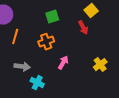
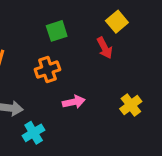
pink arrow: (63, 63) -> (74, 102), turned 48
cyan cross: (37, 83) -> (34, 133), turned 32

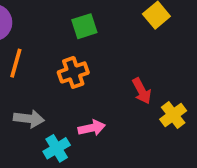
red arrow: (105, 48) -> (142, 91), moved
pink arrow: (74, 102) -> (92, 128), moved

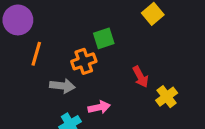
green square: (84, 26) -> (104, 38), moved
gray arrow: (29, 119) -> (62, 86), moved

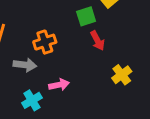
green square: (104, 38) -> (86, 16), moved
red arrow: (140, 77) -> (97, 41), moved

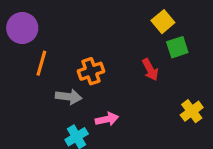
green square: (86, 16) -> (177, 47), moved
yellow cross: (122, 75) -> (192, 111), moved

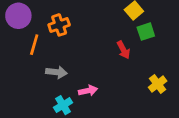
orange cross: (91, 71) -> (59, 25), moved

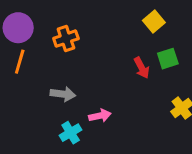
green square: (146, 32) -> (168, 59), moved
orange line: (34, 45) -> (20, 62), moved

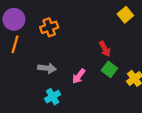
yellow square: (154, 22) -> (125, 15), moved
green square: (168, 59) -> (109, 69), moved, turned -35
pink arrow: (100, 116) -> (79, 76), moved, turned 140

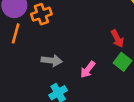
orange cross: (49, 27) -> (41, 14), moved

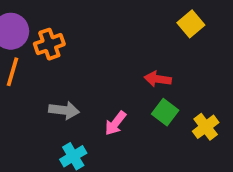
red arrow: (117, 39) -> (158, 79), turned 126

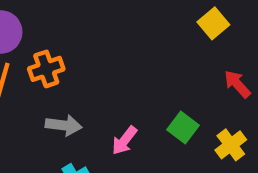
orange cross: (49, 44) -> (46, 69), moved
red arrow: (158, 79) -> (237, 84), moved, turned 40

